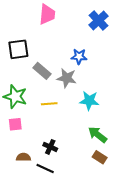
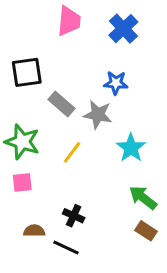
blue cross: (99, 21) -> (123, 29), moved
cyan star: (89, 101) -> (131, 148), turned 30
yellow line: (49, 104) -> (72, 152), turned -49

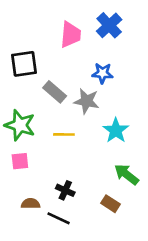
pink trapezoid: (69, 21) -> (71, 35), moved
yellow line: (72, 152) -> (64, 134), turned 54
brown rectangle: (146, 231) -> (110, 204), moved

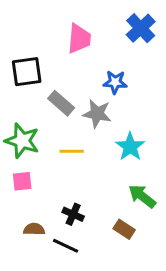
blue cross: (109, 25) -> (141, 28), moved

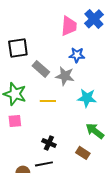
pink trapezoid: (79, 39) -> (69, 26), moved
cyan star: (130, 147) -> (87, 98), turned -30
brown semicircle: (34, 229) -> (23, 170), moved
black line: (66, 246) -> (44, 164), turned -36

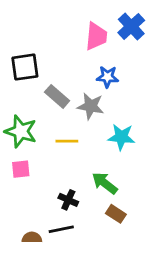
green arrow: (95, 131) -> (105, 183), moved

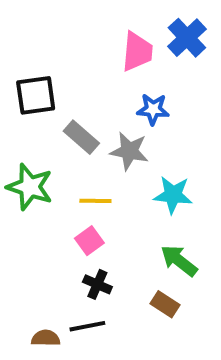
pink square: (21, 169) -> (89, 241), moved, turned -30
green arrow: (105, 183) -> (179, 261), moved

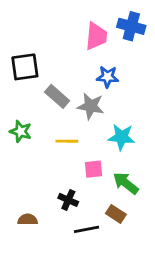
blue cross: (187, 38) -> (131, 26), turned -32
green star: (30, 187) -> (21, 131), size x0.7
pink square: (89, 241) -> (93, 169), moved, turned 30
black line: (87, 326) -> (86, 229), moved
brown semicircle: (46, 338) -> (28, 220), moved

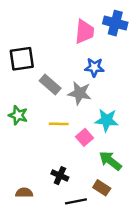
pink square: (93, 169) -> (84, 137), moved, turned -35

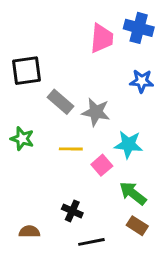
blue star: (94, 67) -> (142, 81), moved
brown rectangle: (102, 188) -> (137, 226), moved

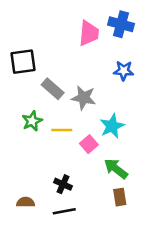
green star: (22, 139) -> (32, 121), moved, turned 30
cyan star: (128, 145) -> (112, 126), turned -30
brown rectangle: (137, 226) -> (120, 197), turned 48
black line: (91, 242) -> (64, 211), moved

